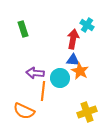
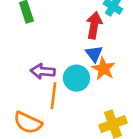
blue triangle: (73, 60) -> (94, 54), turned 48

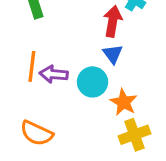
orange star: (104, 69) -> (124, 102), moved
orange line: (54, 96) -> (32, 66), moved

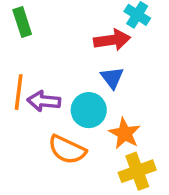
red arrow: (113, 21) -> (112, 40), turned 72
orange semicircle: (37, 133) -> (67, 150), moved

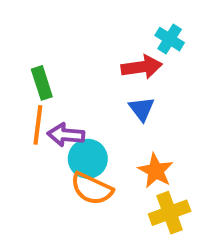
green rectangle: (22, 22) -> (42, 83), moved
cyan circle: (89, 110) -> (88, 159), moved

